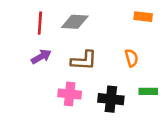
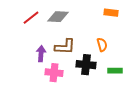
red line: (40, 23) -> (31, 18), turned 48
purple arrow: (41, 57) -> (41, 54), moved, turned -56
black cross: (111, 99) -> (86, 65), moved

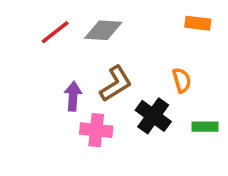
brown L-shape: (65, 47) -> (116, 84), turned -35
black cross: (86, 65) -> (153, 116), turned 30

